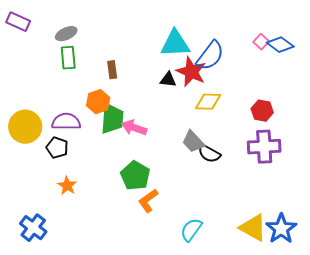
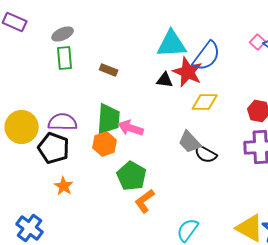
brown rectangle: (112, 70) -> (109, 70), turned -60
orange hexagon: (98, 102) -> (105, 144), moved
black pentagon: (57, 148) -> (54, 148), size x1.4

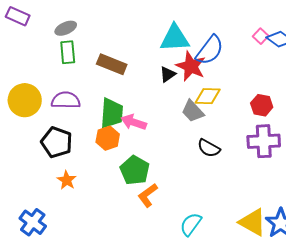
brown rectangle: (109, 70) -> (112, 64), size x1.6
black triangle: (165, 80) -> (168, 74), turned -42
purple semicircle: (63, 122) -> (66, 100), moved
yellow circle: (22, 127) -> (25, 100), moved
gray trapezoid: (190, 142) -> (193, 111), moved

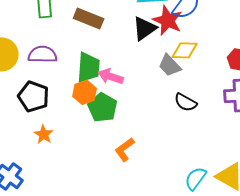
black triangle: (168, 74) -> (145, 28), size x1.5
green pentagon: (135, 170) -> (103, 107), moved
cyan semicircle: (191, 224) -> (196, 178), moved

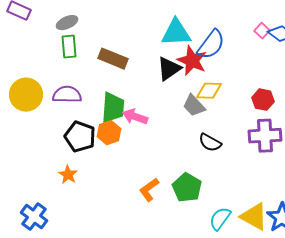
black pentagon: (34, 96) -> (80, 137), moved
green pentagon: (103, 107) -> (187, 188), moved

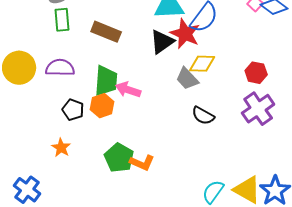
purple cross: (265, 136) -> (258, 109), turned -32
black pentagon: (80, 137) -> (73, 110), size x0.7
green pentagon: (187, 188) -> (119, 158), moved
orange L-shape: (149, 190) -> (142, 163), turned -120

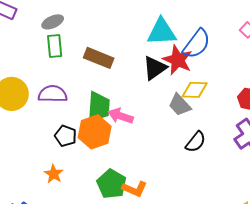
orange hexagon: (102, 106) -> (95, 132), size x1.4
black semicircle: (203, 116) -> (196, 142), turned -80

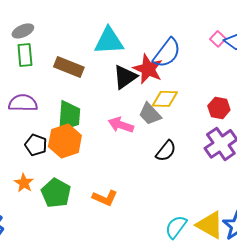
cyan triangle: (162, 32) -> (109, 41), moved
pink arrow: (121, 116) -> (121, 125), moved
green pentagon: (112, 184) -> (56, 193), moved

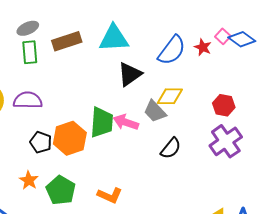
brown rectangle: (69, 67) -> (67, 41), moved, turned -40
red star: (148, 69) -> (203, 47), moved, size x0.6
green trapezoid: (69, 116) -> (102, 122), moved

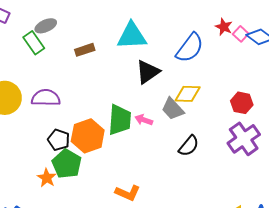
brown rectangle: (67, 41) -> (85, 50), moved, size x0.7
red star: (203, 47) -> (224, 27), moved
green rectangle: (30, 52) -> (34, 43), moved, turned -30
pink arrow: (126, 122) -> (144, 120), size x0.7
green pentagon: (61, 190) -> (67, 164), moved

